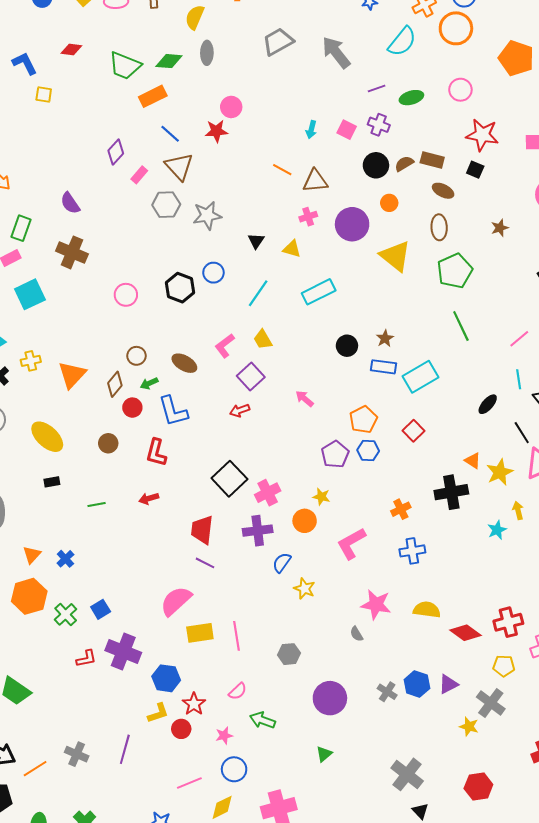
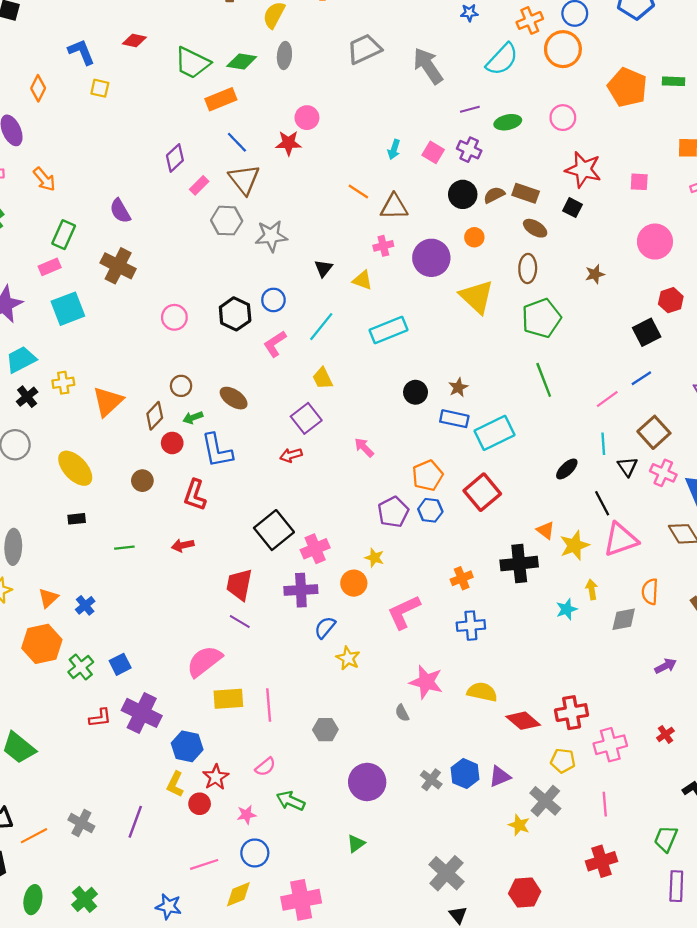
pink L-shape: (225, 346) -> (275, 344), moved
red square: (413, 431) -> (482, 492), size x1.5
yellow L-shape: (158, 713) -> (175, 784), turned 130

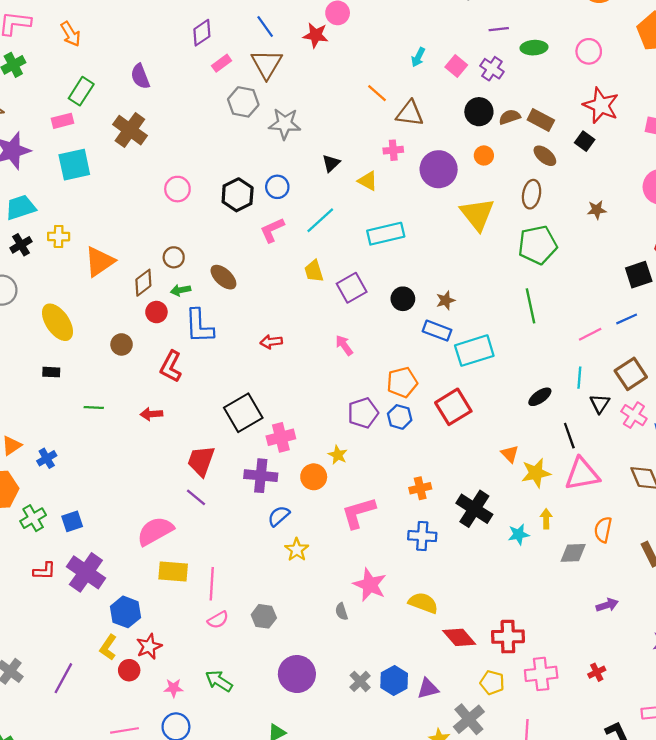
purple square: (306, 418) -> (352, 288), moved
black cross: (519, 564) -> (474, 509), moved, turned 30
pink semicircle: (265, 767) -> (218, 620), moved

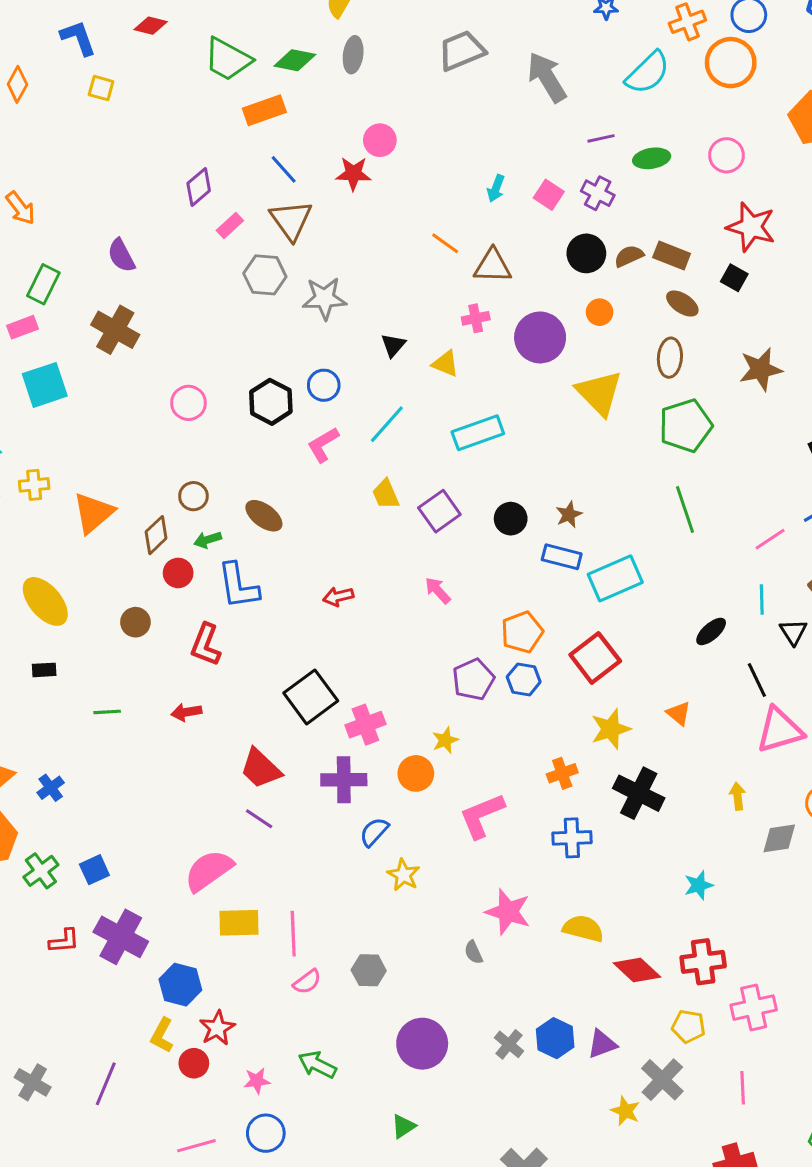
brown star: (597, 210) -> (761, 369), size x1.6
yellow star: (338, 455) -> (445, 740), turned 30
red trapezoid: (201, 461) -> (261, 769), turned -60
yellow star: (536, 473) -> (611, 729), moved
cyan star: (519, 534) -> (699, 885), moved

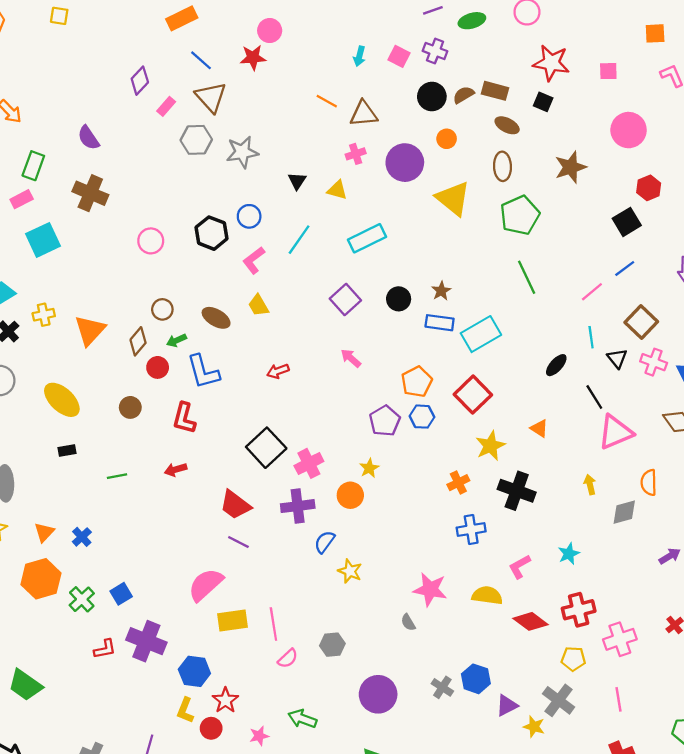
yellow trapezoid: (386, 494) -> (258, 305), moved
pink L-shape: (482, 816) -> (520, 567), moved, size x0.7
purple triangle: (602, 1044) -> (507, 705), moved

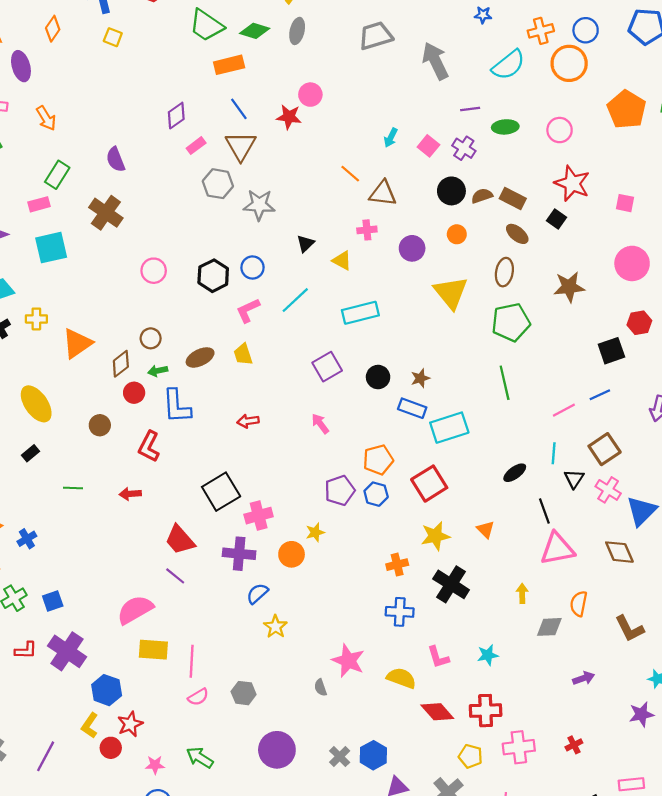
purple circle: (405, 163) -> (412, 248), size x0.7
brown ellipse: (216, 318) -> (200, 357), turned -68
black rectangle: (67, 451) -> (30, 453), turned -42
pink L-shape: (520, 567) -> (438, 657), turned -90

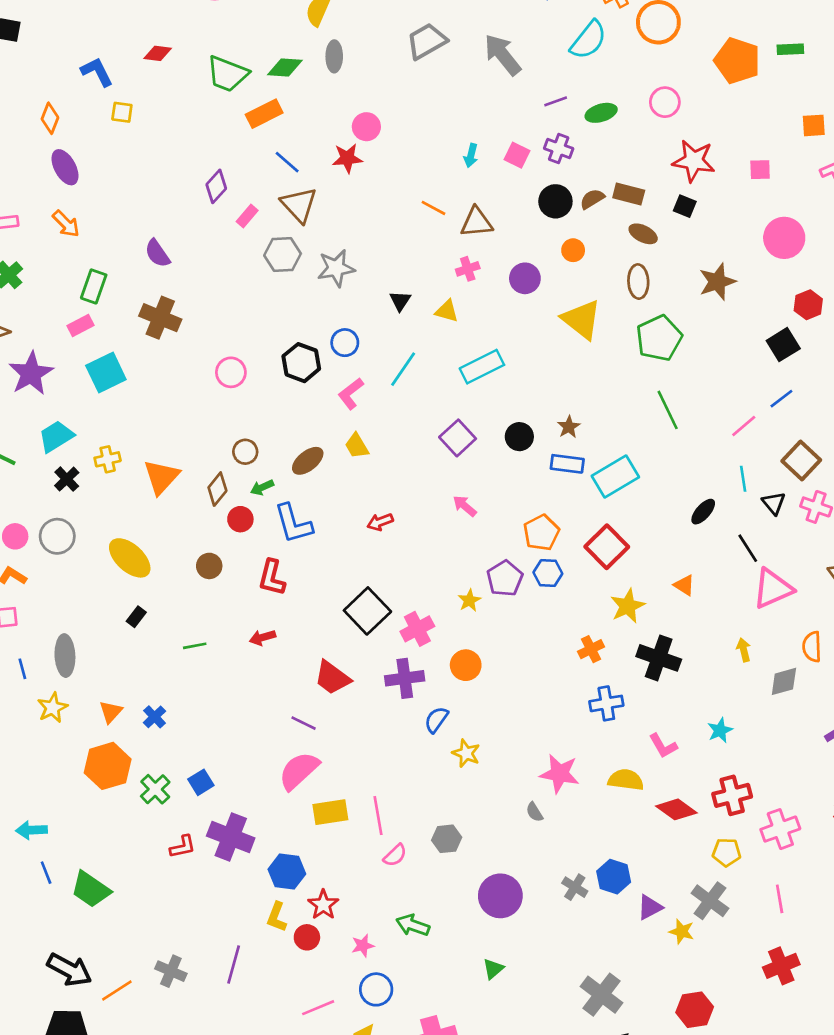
purple ellipse: (21, 66) -> (65, 167), moved
yellow star: (315, 532) -> (469, 600), moved
purple line: (175, 576) -> (304, 723), moved

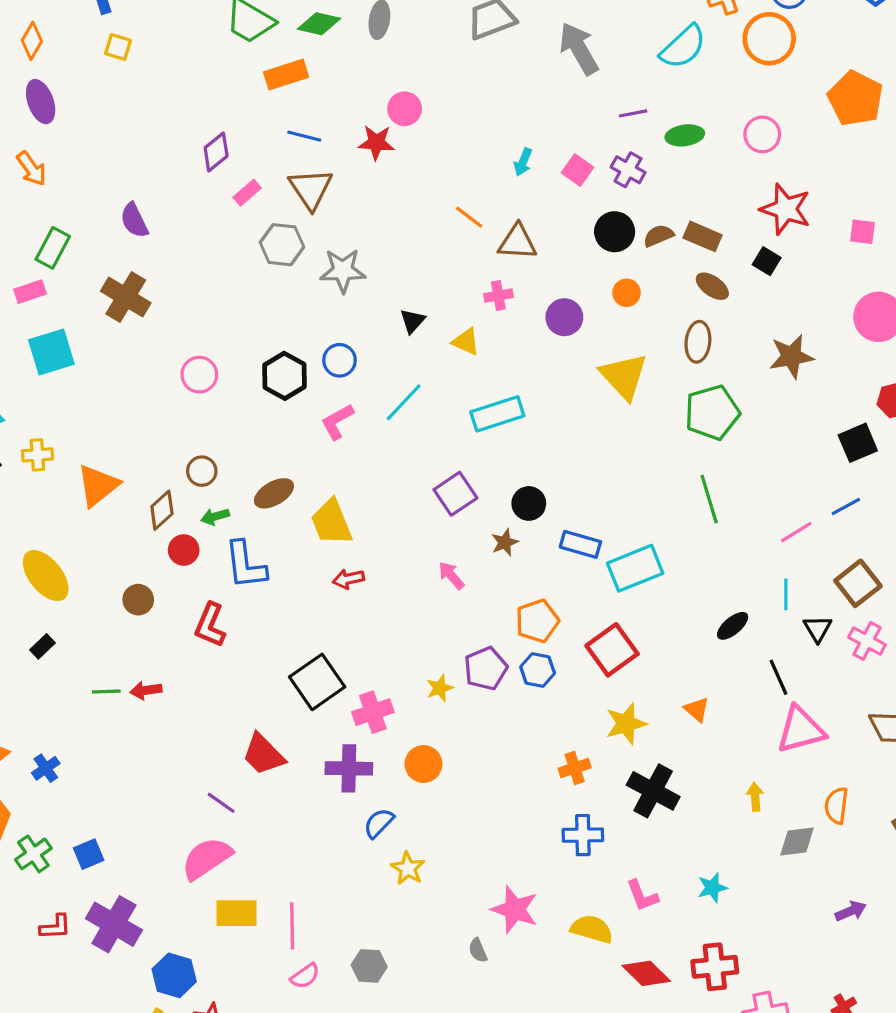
blue line: (287, 162) -> (304, 136), turned -36
brown star: (569, 427) -> (505, 542), moved
yellow trapezoid: (357, 446) -> (331, 522), moved, size x1.5
red arrow: (263, 637) -> (146, 690), moved

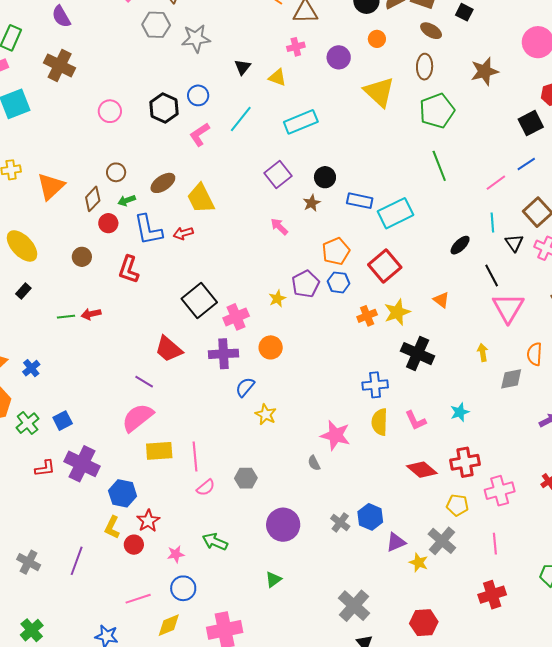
red arrow: (348, 579) -> (183, 233), moved
pink triangle: (801, 730) -> (508, 308), turned -40
orange cross: (575, 768) -> (367, 316), moved
yellow semicircle: (592, 929) -> (380, 422), moved, turned -100

